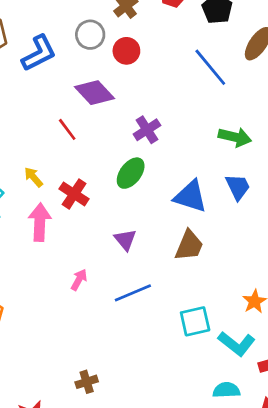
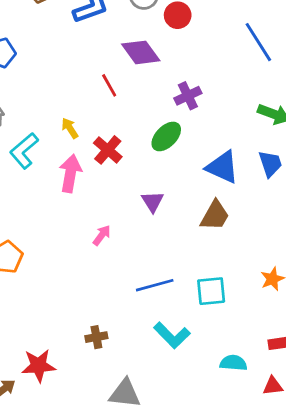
blue line: (133, 293) -> (155, 285), moved
cyan L-shape: (237, 344) -> (172, 335), moved

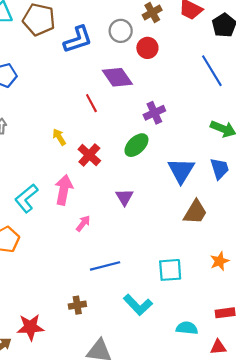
cyan L-shape: (24, 151) -> (26, 198), moved
blue triangle: (222, 167) -> (181, 171), turned 36
pink arrow: (70, 173) -> (64, 190), moved
brown trapezoid: (215, 215) -> (195, 212), moved
blue line: (155, 285) -> (105, 266), moved

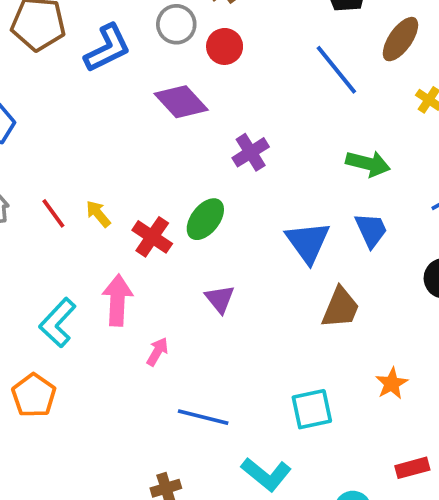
red line: (91, 103) -> (53, 213), moved
green ellipse: (136, 145) -> (205, 219), moved
blue line: (105, 266) -> (203, 417), turned 36

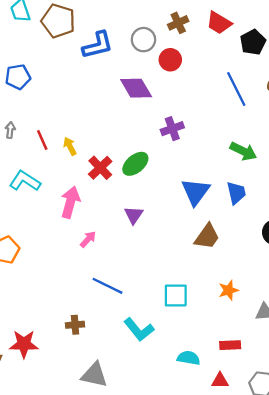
cyan L-shape: (58, 323) -> (25, 181), moved, turned 68

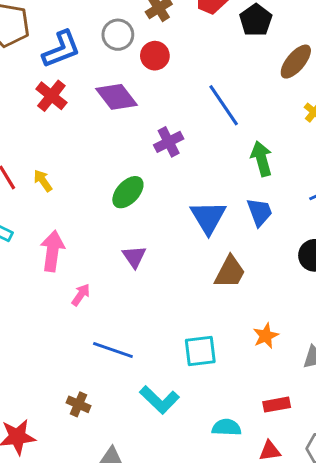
blue line: (236, 89) -> (224, 105), moved
green arrow: (243, 151) -> (262, 159), turned -124
red cross: (100, 168) -> (51, 96), moved
brown cross: (75, 325) -> (78, 404), turned 36

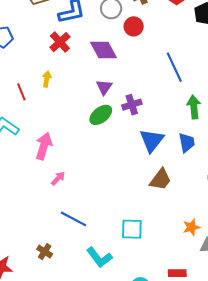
purple cross: (169, 142) -> (132, 105), moved
yellow arrow: (43, 181) -> (47, 79), moved, turned 35
purple triangle: (134, 257) -> (104, 87), moved
orange star: (266, 336) -> (191, 227), moved

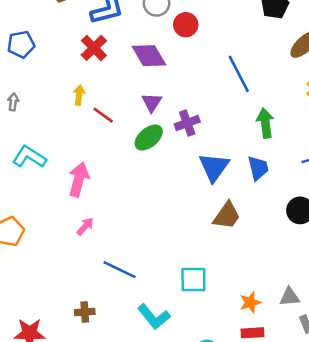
red line: (21, 92) -> (103, 115), moved, turned -30
pink arrow: (58, 178) -> (85, 226), moved
orange star: (191, 227) -> (250, 302), moved
brown cross: (45, 252) -> (85, 312), turned -35

